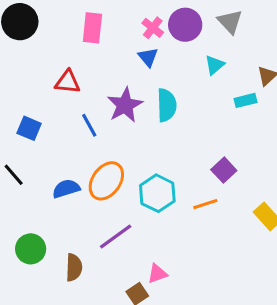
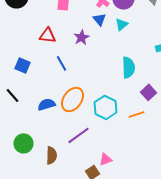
cyan triangle: (215, 65) -> (122, 24), moved
purple star: (125, 105) -> (82, 37), moved, size x0.7
cyan semicircle: (167, 105) -> (128, 67), moved

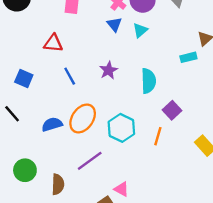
purple star: (82, 37) -> (108, 70), moved
orange line: (136, 114) -> (158, 136), turned -56
pink triangle: (106, 159) -> (121, 189), turned 48

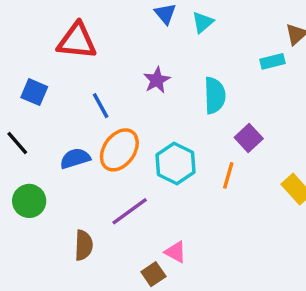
red triangle: (53, 43) -> (77, 41), size x1.4
blue line: (70, 76) -> (101, 106), moved
green circle: (25, 170) -> (29, 201), moved

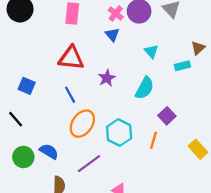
cyan triangle: (203, 22) -> (151, 51), moved, turned -32
red triangle: (77, 41) -> (71, 58), moved
cyan semicircle: (215, 95) -> (145, 88), turned 30
blue semicircle: (75, 158) -> (49, 151), moved, turned 48

